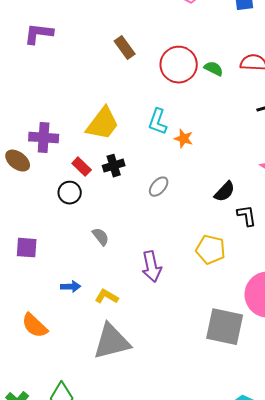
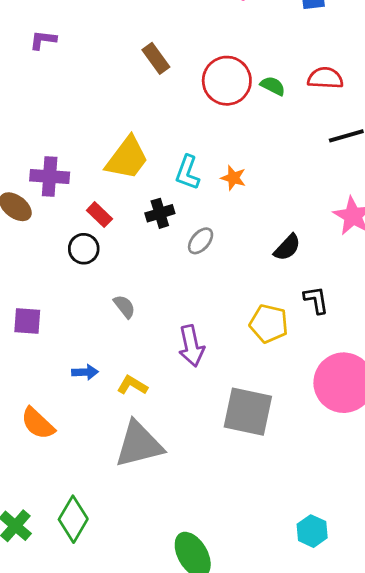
purple L-shape: (39, 34) -> (43, 40), size x0.7
cyan L-shape: (158, 122) -> (187, 173), moved
black cross: (114, 166) -> (160, 213), moved
black L-shape: (247, 216) -> (316, 300), moved
gray square: (225, 327) -> (248, 412), moved

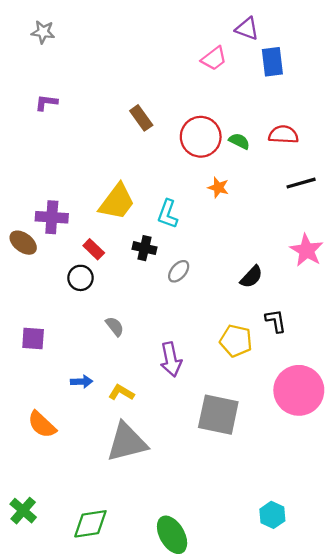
orange star: (233, 178) -> (218, 187), moved
black cross: (160, 213) -> (144, 248), turned 30
green diamond: (73, 519) -> (90, 524), moved, turned 51

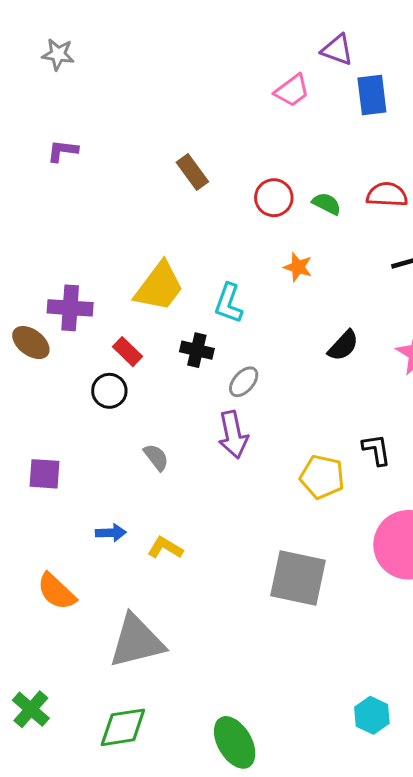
red circle: (201, 137) -> (274, 198), size x0.7
black semicircle: (251, 277) -> (343, 346), moved
purple arrow: (171, 359) -> (233, 435), moved
gray triangle: (127, 442) -> (137, 641), moved

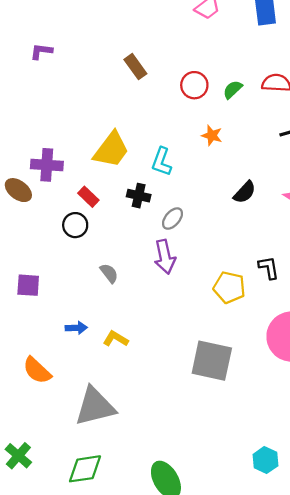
green semicircle: (327, 204) -> (233, 90), turned -70

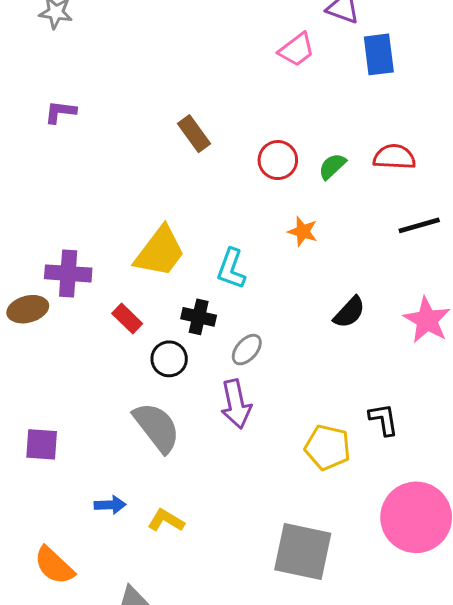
brown ellipse: (18, 190) -> (28, 309), turned -52
black circle: (75, 225) -> (169, 359), moved
gray semicircle: (109, 273) -> (157, 427), size x1.8

